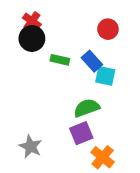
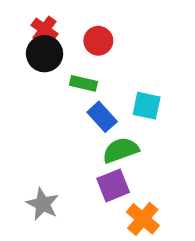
red circle: (108, 29) -> (98, 41), moved
blue rectangle: (92, 61) -> (102, 117), moved

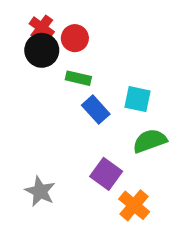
red circle: (98, 41) -> (75, 38), moved
green semicircle: (121, 150) -> (150, 141), moved
purple square: (113, 185) -> (106, 174), turned -32

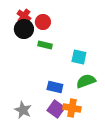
blue rectangle: (96, 110) -> (55, 87), moved, turned -35
purple square: (106, 174) -> (56, 109), moved
orange cross: (134, 205) -> (72, 108), moved, turned -30

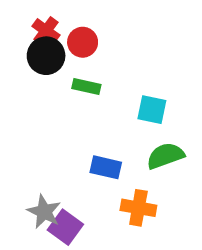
purple square: (56, 109) -> (65, 227), moved

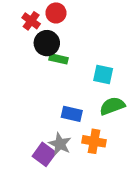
red circle: (83, 42) -> (56, 13), moved
black circle: (46, 56) -> (47, 43), moved
gray star: (44, 212) -> (60, 144), moved

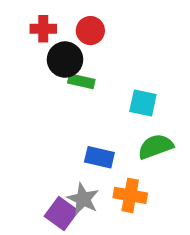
red circle: (56, 13) -> (90, 31), moved
red cross: (31, 21) -> (43, 29), turned -36

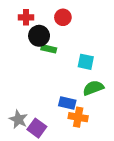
red circle: (90, 31) -> (63, 17), moved
blue rectangle: (99, 157) -> (67, 103), moved
gray star: (83, 199) -> (18, 119), moved

